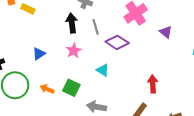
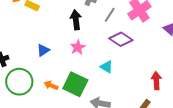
gray line: (96, 27) -> (110, 15), moved, turned 49
green square: (71, 88) -> (75, 84), size x1.4

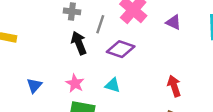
black arrow: (76, 20) -> (79, 43), moved
pink star: (78, 47) -> (75, 83), moved

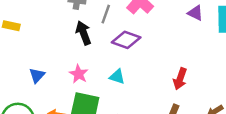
purple triangle: (173, 22) -> (195, 13), moved
red arrow: (174, 86) -> (180, 79), turned -144

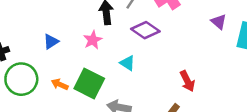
pink star: (79, 74) -> (93, 40), moved
red arrow: (180, 79) -> (187, 81), turned -60

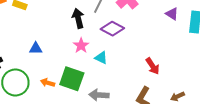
pink star: (93, 40) -> (81, 46), moved
blue triangle: (51, 42) -> (36, 48), turned 40

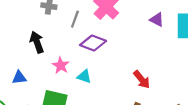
black arrow: (78, 18) -> (37, 42), moved
blue triangle: (36, 48) -> (19, 78), moved

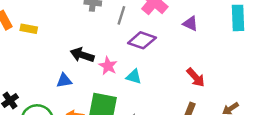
purple triangle: (157, 20) -> (190, 24), moved
black arrow: (37, 42) -> (82, 55), moved, turned -50

